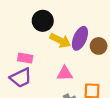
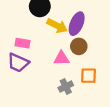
brown circle: (99, 46) -> (79, 46), moved
purple trapezoid: (21, 78) -> (18, 63), turned 50

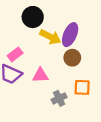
pink rectangle: (22, 43) -> (15, 54), turned -48
pink triangle: (61, 58) -> (40, 75), moved

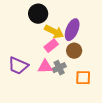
pink rectangle: (15, 54) -> (51, 46), moved
gray cross: (59, 98) -> (59, 68), moved

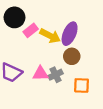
black circle: (38, 14) -> (14, 17), moved
pink rectangle: (51, 46) -> (31, 30), moved

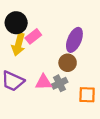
yellow arrow: (50, 36) -> (18, 44), moved, turned 78
brown circle: (72, 56) -> (68, 63), moved

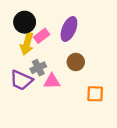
purple ellipse: (74, 40) -> (69, 29), moved
gray cross: (60, 83) -> (38, 68), moved

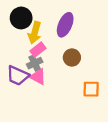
pink rectangle: (42, 36) -> (38, 50), moved
yellow arrow: (27, 44) -> (35, 33), moved
pink triangle: (52, 81) -> (38, 77), moved, turned 30

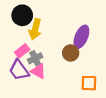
purple ellipse: (65, 25) -> (81, 37), moved
pink rectangle: (38, 50) -> (22, 51), moved
purple trapezoid: (18, 76) -> (19, 70), turned 30

